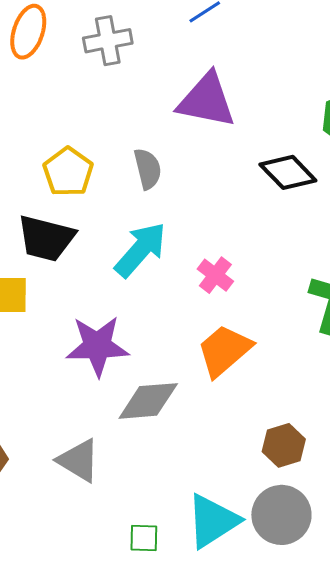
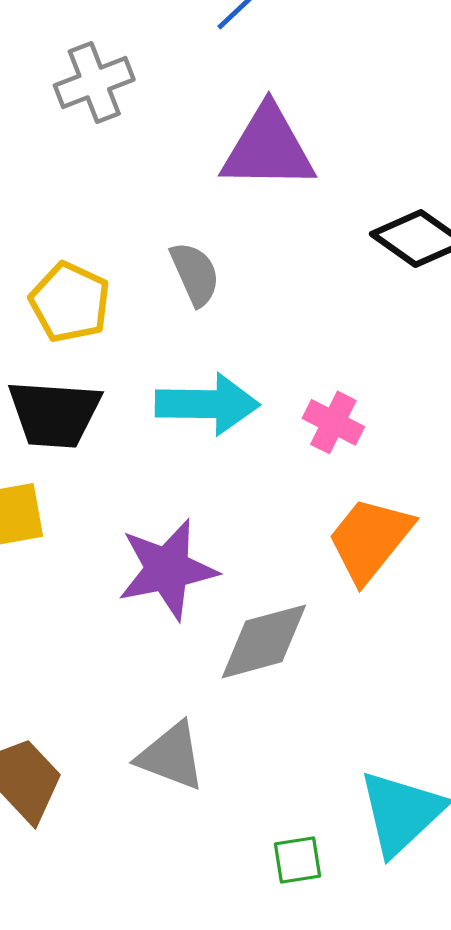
cyan arrow: (140, 250) -> (207, 404), turned 60

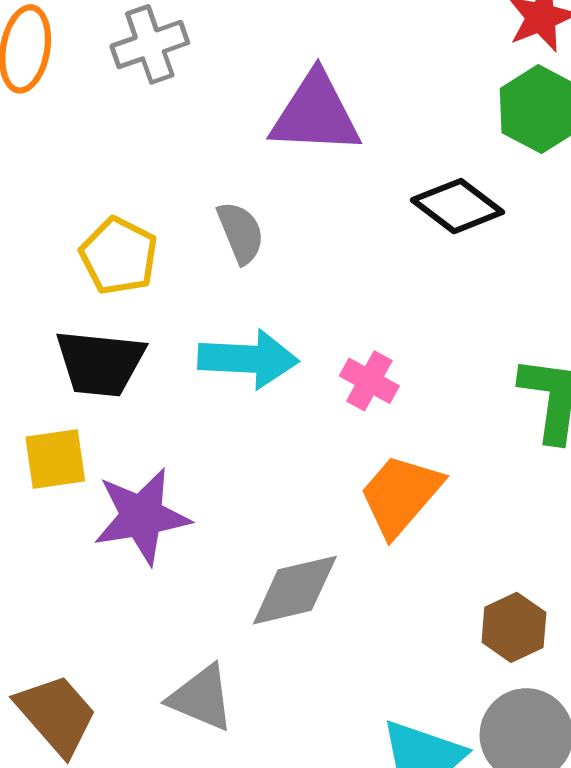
purple star: (167, 569) -> (142, 516), moved

